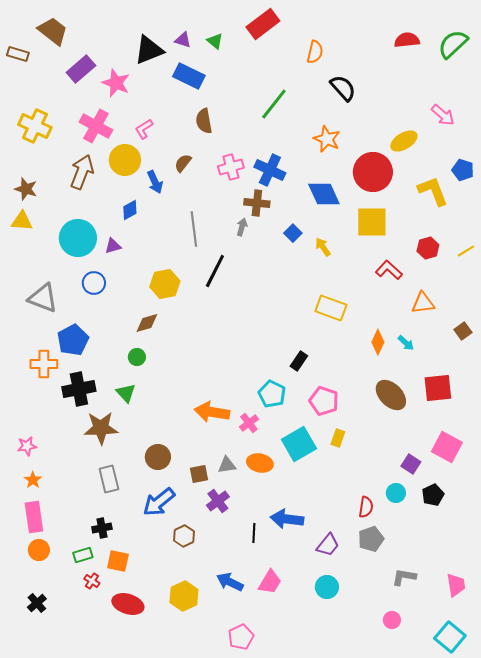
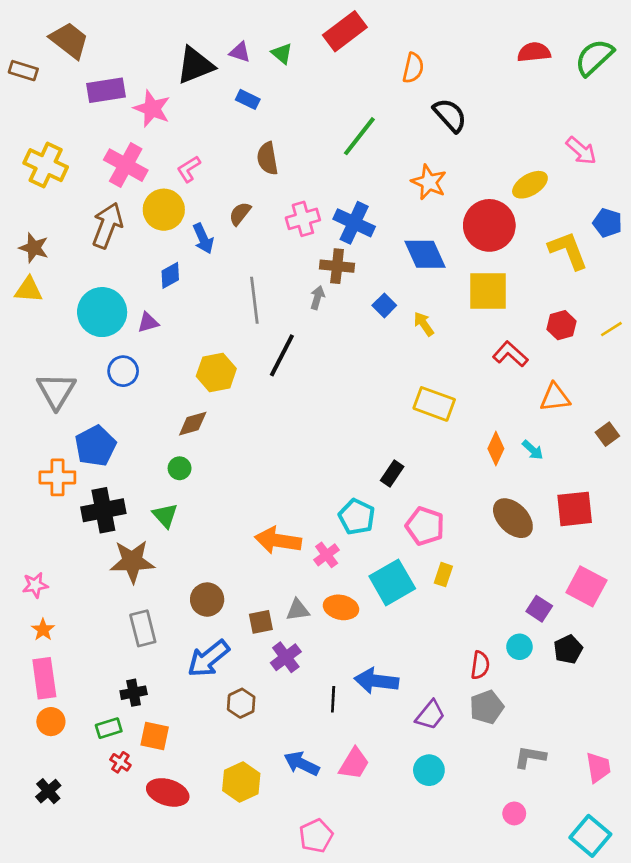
purple rectangle: (81, 69) -> (106, 90), turned 32
blue rectangle: (189, 76) -> (248, 99), size x0.6
gray triangle: (43, 298) -> (56, 391), turned 40

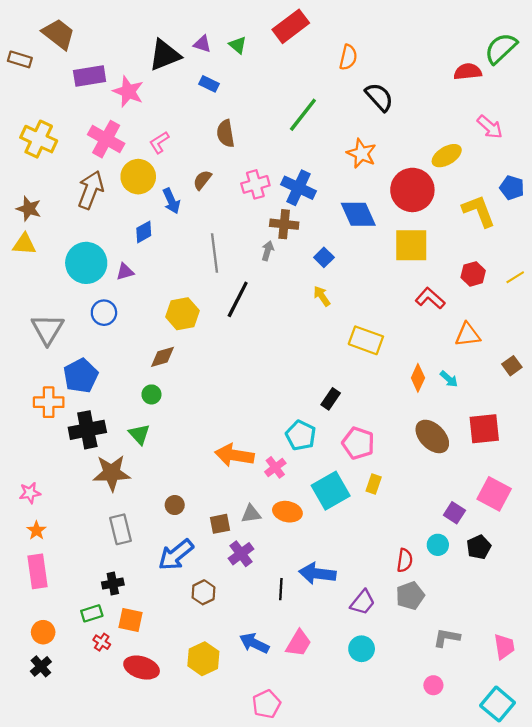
red semicircle: (534, 52) -> (468, 72), moved
yellow arrow: (424, 324) -> (322, 296), moved
brown circle: (207, 600) -> (175, 505), size x0.7
orange circle: (51, 722) -> (43, 632), moved

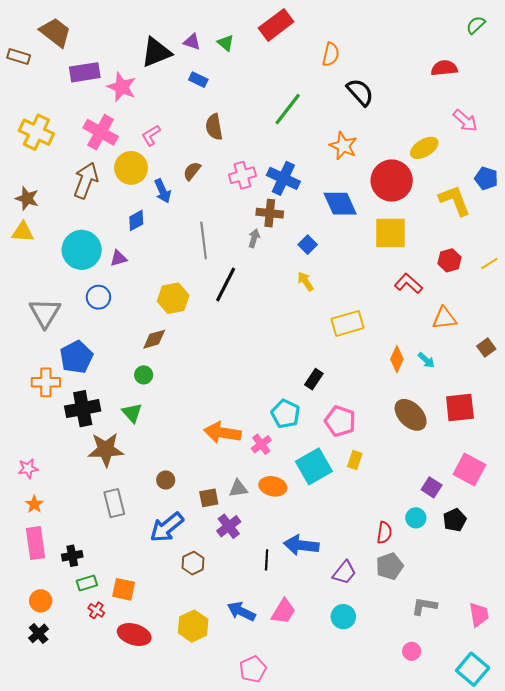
green semicircle: (501, 48) -> (476, 25), moved, size x0.6
yellow rectangle: (366, 340) -> (348, 323), turned -36
black cross: (113, 584) -> (72, 556), moved

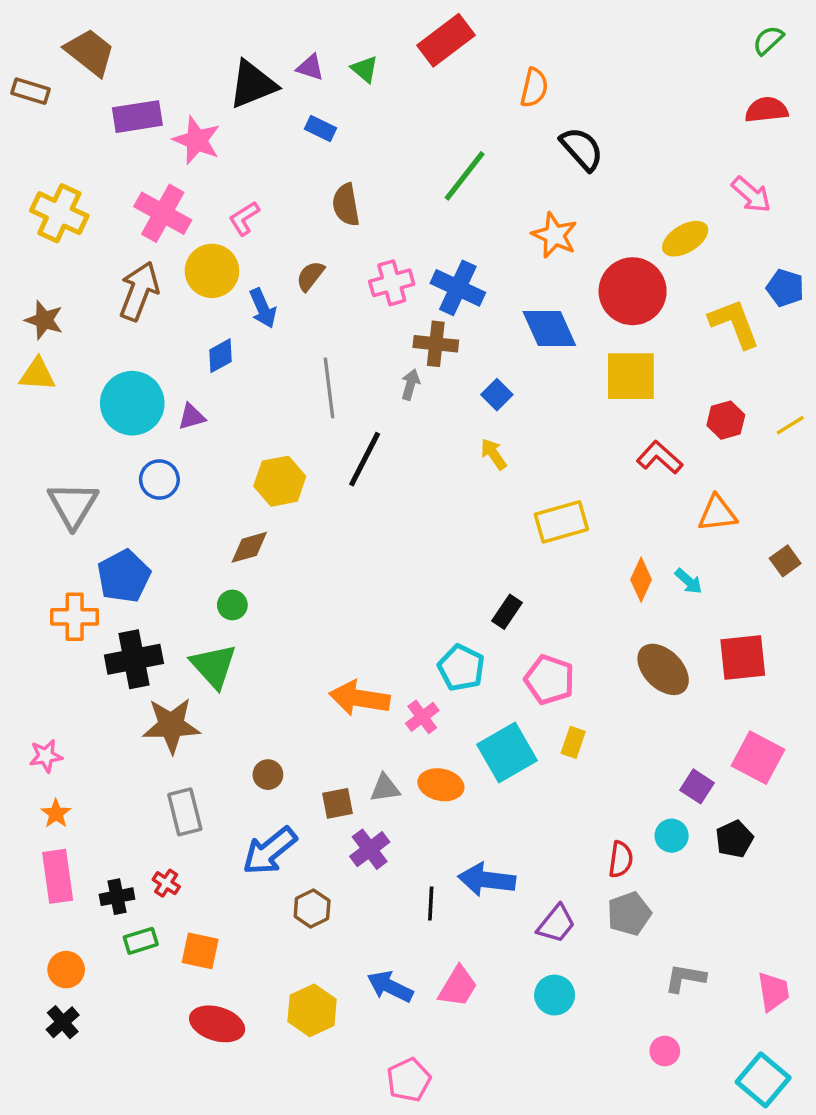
red semicircle: (444, 68) -> (767, 110), moved
green triangle: (132, 413) -> (214, 666), size x1.4
red cross: (96, 610) -> (166, 883), moved

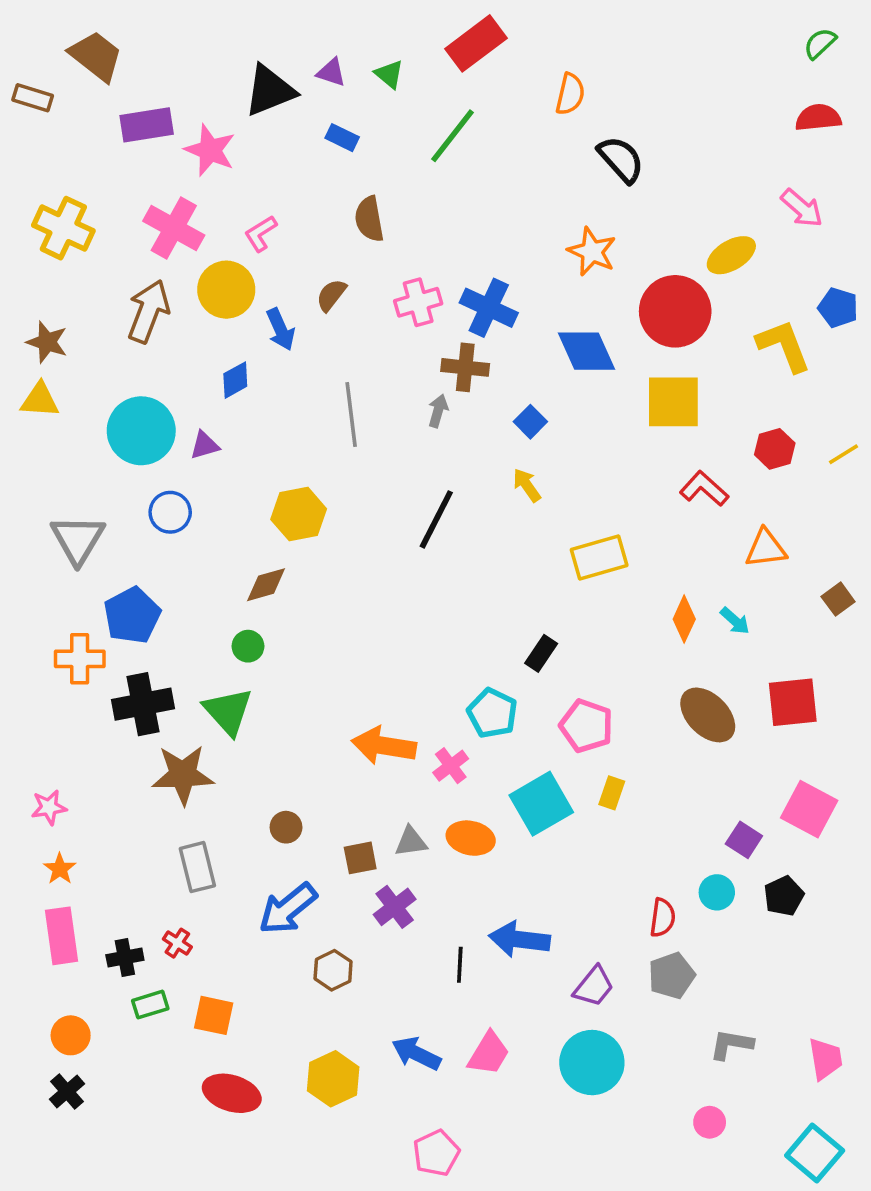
green line: (465, 176) -> (453, 136), moved
black line: (365, 459) -> (436, 519), moved
cyan circle: (555, 995) -> (592, 1063), size x1.5

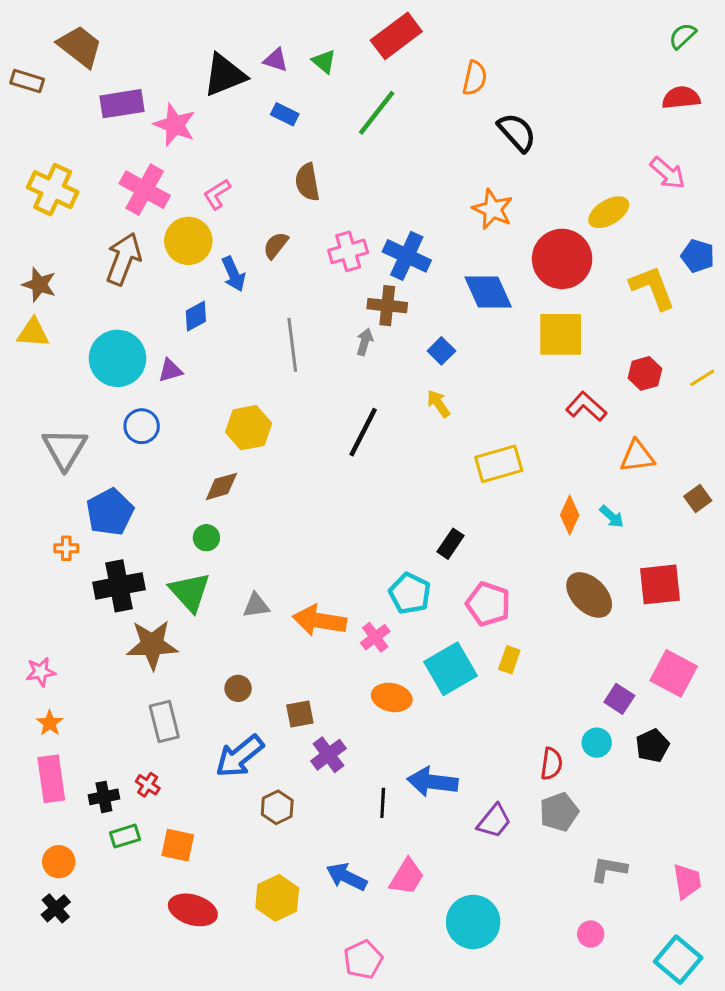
orange cross: (80, 659) -> (66, 548), size x0.6
gray triangle: (411, 842) -> (256, 606), moved
cyan circle: (592, 1063) -> (473, 922), moved

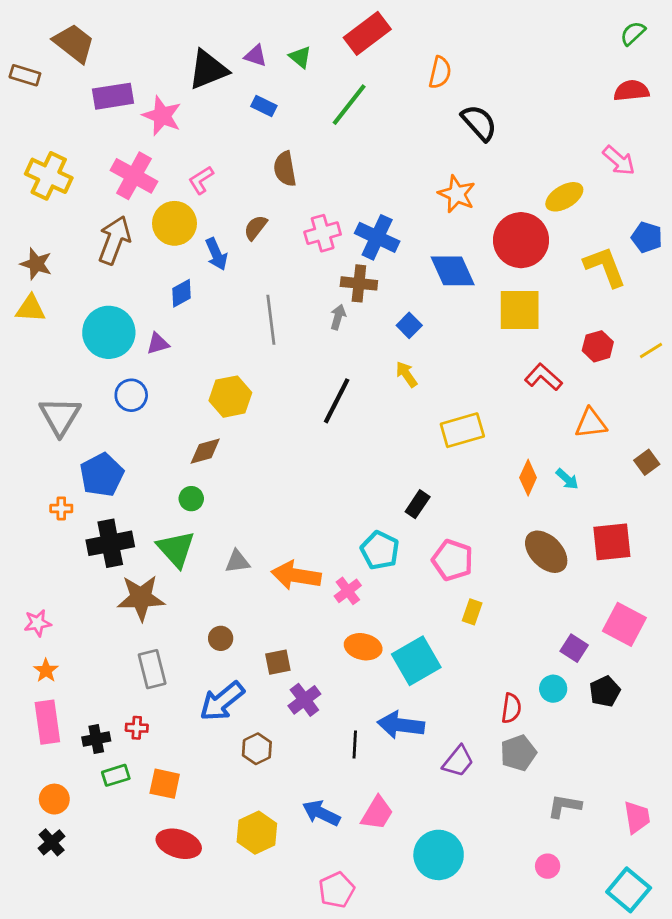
cyan square: (451, 669) -> (416, 661), moved
red cross: (148, 785) -> (137, 728), turned -30

